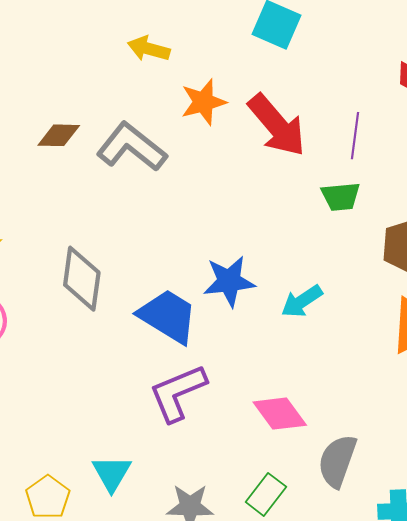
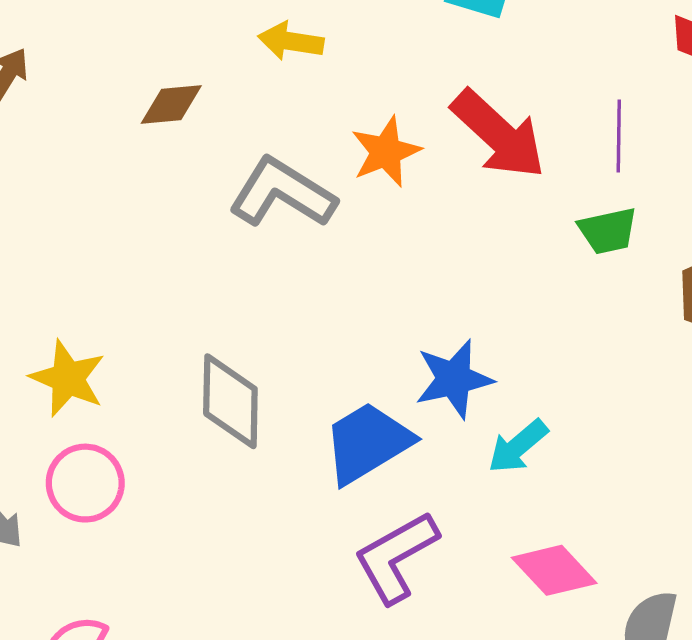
orange star: (203, 102) -> (386, 152), moved
brown diamond: (59, 135) -> (171, 104), moved
cyan arrow: (302, 301) -> (518, 446), moved
blue trapezoid: (168, 316) -> (368, 443), turned -56

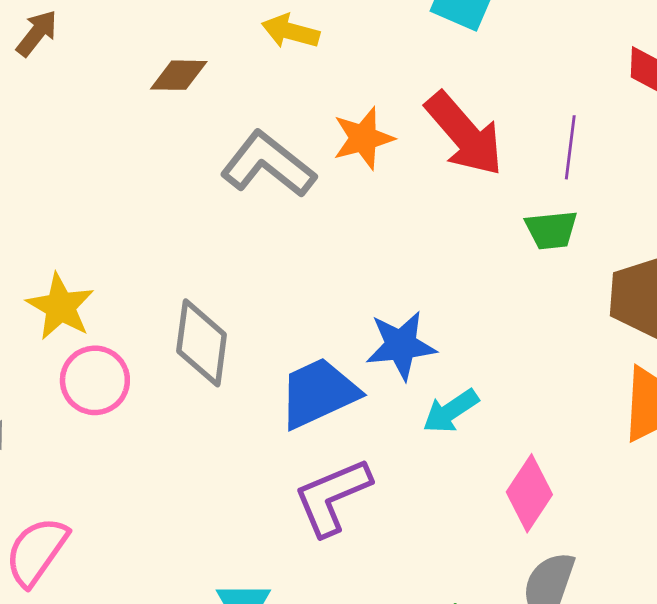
pink circle: (85, 483) -> (95, 380), moved
pink diamond: (554, 570) -> (529, 493), moved, turned 70

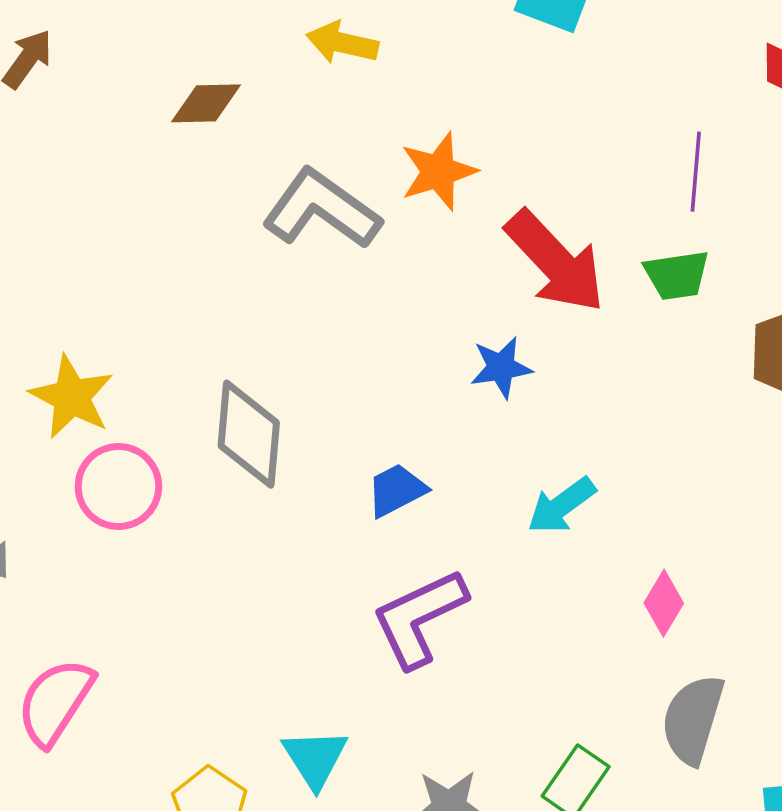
red arrow: (464, 134) -> (555, 262), moved
blue star: (401, 345) -> (501, 367), moved, size x0.7
blue trapezoid: (318, 393) -> (396, 490), size x0.6
pink diamond: (529, 493) -> (664, 603), size x0.7

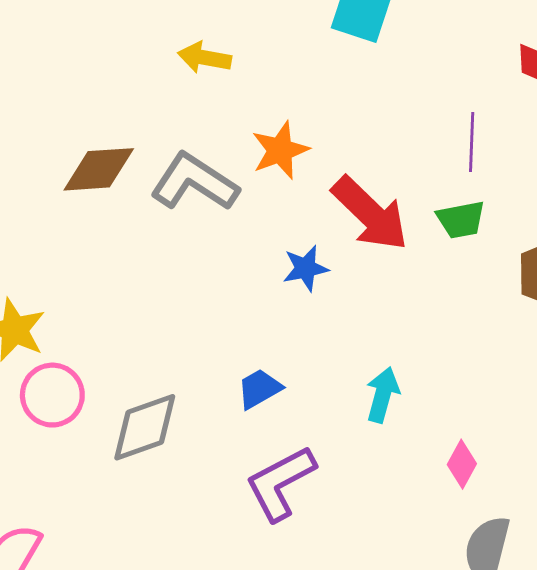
brown diamond: (206, 103) -> (99, 169), moved, size x1.4
blue star: (501, 367) -> (306, 268), moved
gray diamond: (249, 434) -> (145, 427), moved, turned 68
cyan arrow: (562, 505) -> (383, 395), turned 144

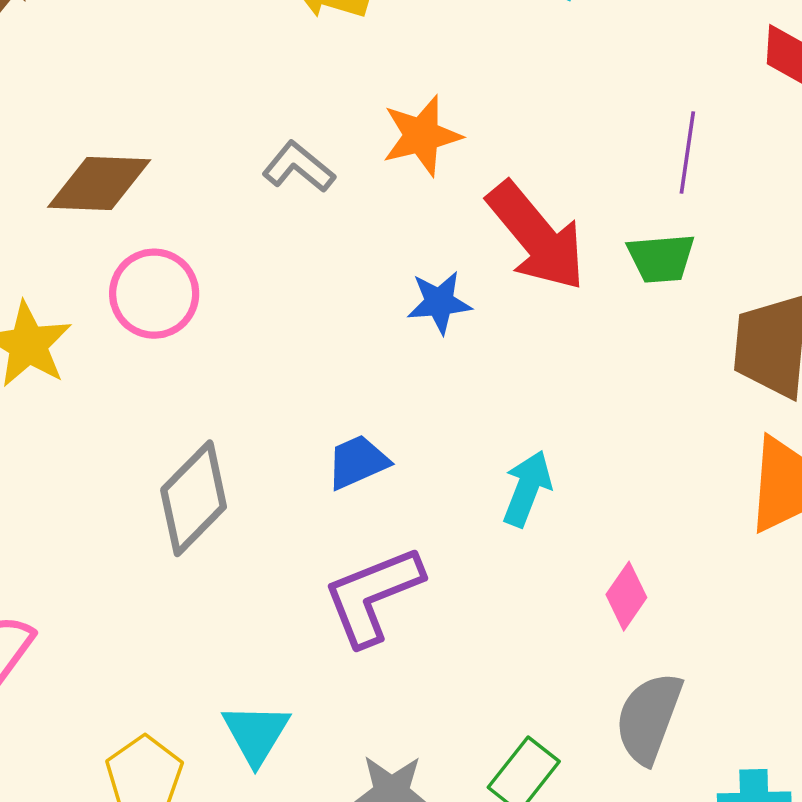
brown diamond: (99, 169) -> (99, 183), moved
gray L-shape: (194, 182) -> (298, 167), size x0.6
pink circle: (52, 395) -> (154, 294), moved
gray diamond: (145, 427) -> (194, 498), turned -32

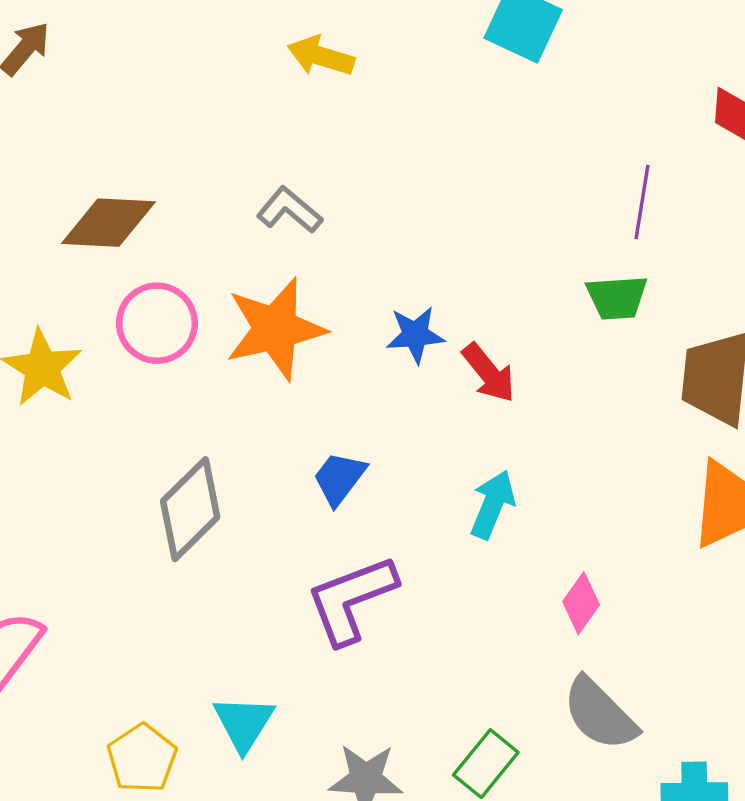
orange star: (422, 136) -> (275, 329), moved, size x1.4
red arrow: (537, 236) -> (489, 373), moved, size x0.6
blue trapezoid: (358, 462) -> (339, 478), turned -30
gray semicircle: (649, 718) -> (600, 714), turned -66

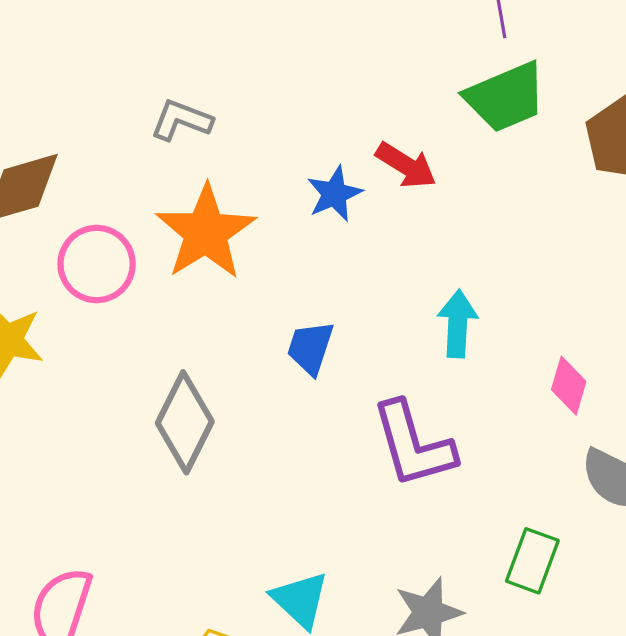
green trapezoid: (617, 297) -> (506, 97), size x1.4
red arrow: (489, 373) -> (406, 165), moved
purple L-shape: (351, 600) -> (413, 445), moved, turned -66

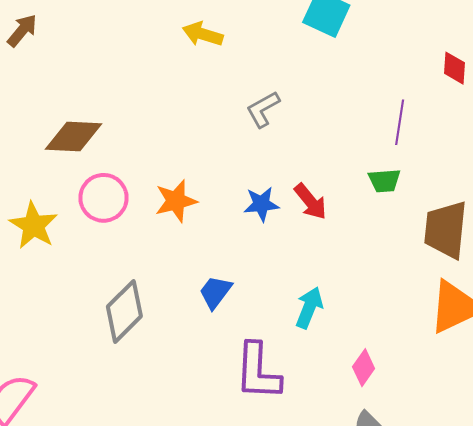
green trapezoid: (506, 97) -> (384, 181), size x0.6
gray L-shape: (181, 120) -> (263, 109), moved, turned -69
orange star: (206, 232) -> (176, 201), size x0.7

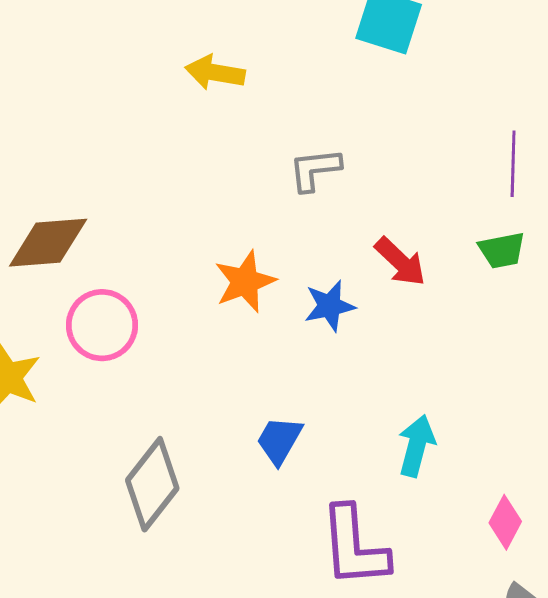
gray L-shape: (263, 109) -> (315, 169), turned 30
orange star: (176, 201) -> (245, 282), moved
red arrow: (310, 202) -> (400, 262), moved

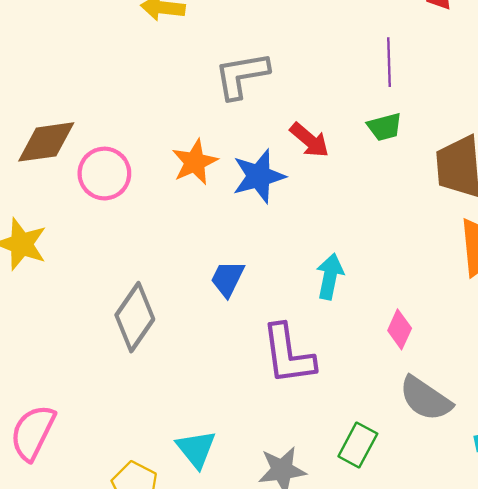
gray L-shape: (315, 169) -> (242, 75), size x1.4
blue star: (330, 306) -> (259, 176), size x1.4
pink circle: (102, 325) -> (104, 174), moved

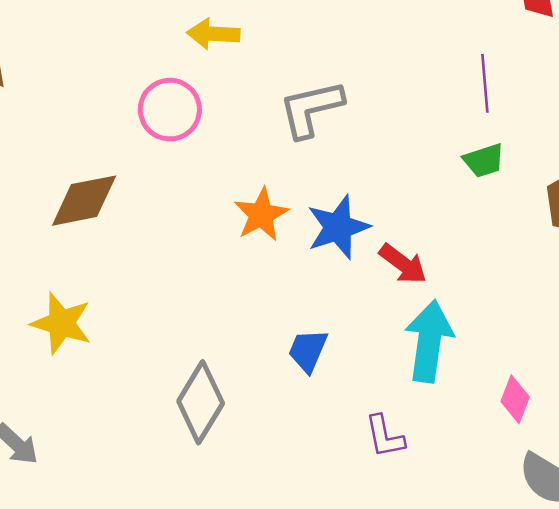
red arrow: (309, 140) -> (403, 264), moved
pink circle: (104, 174) -> (170, 110), moved
cyan arrow: (330, 276) -> (429, 341), size x1.5
purple L-shape: (288, 354) -> (385, 436), size x0.6

